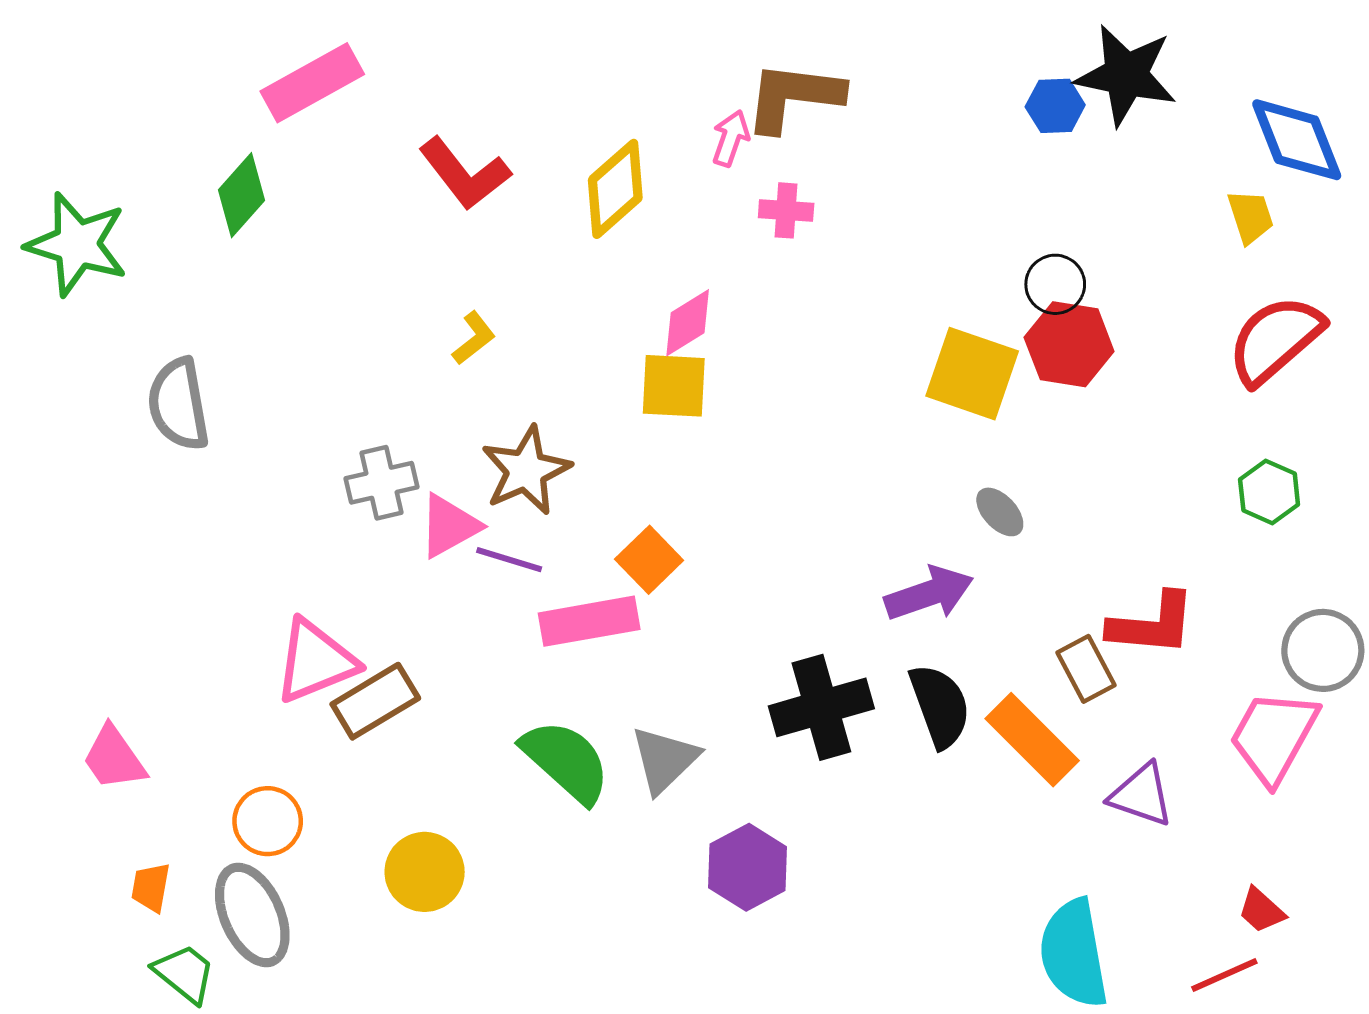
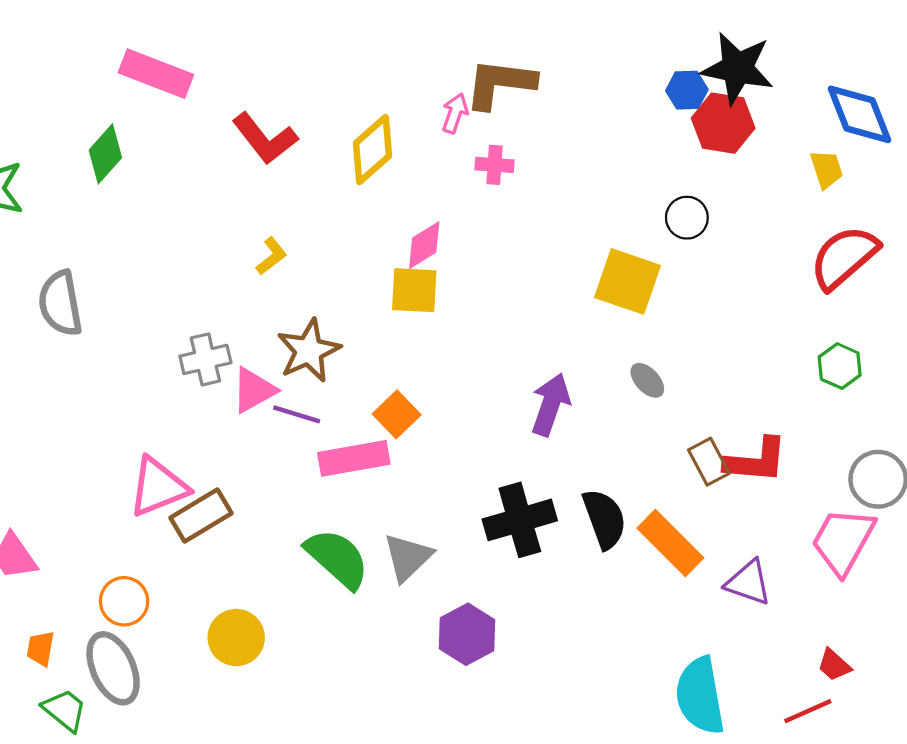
pink rectangle: (312, 83) -> (156, 74), turned 50
red hexagon: (1069, 344) -> (723, 123), moved
purple arrow: (929, 593) -> (551, 405), moved, turned -52
brown rectangle: (1086, 669) -> (709, 462), moved

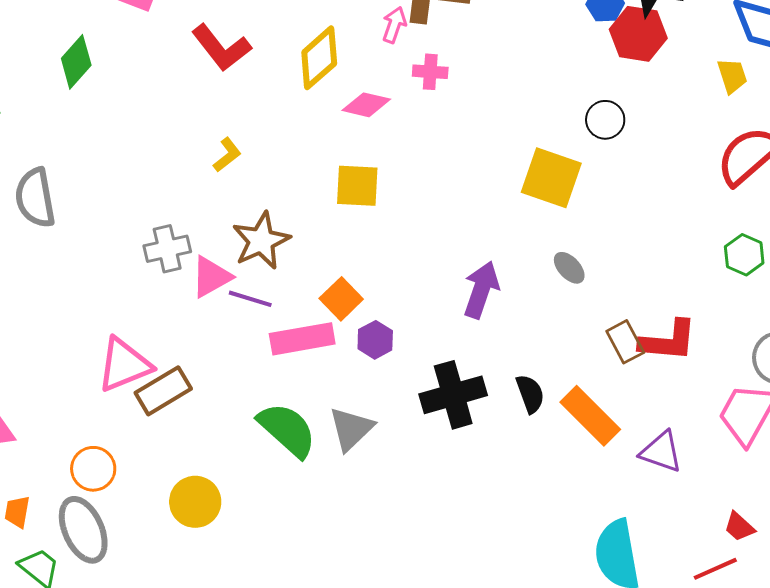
pink diamond: (424, 245) -> (366, 105), moved, turned 45
black semicircle: (604, 519) -> (530, 394), size x0.7
purple hexagon: (467, 634) -> (375, 340), moved, size x0.7

